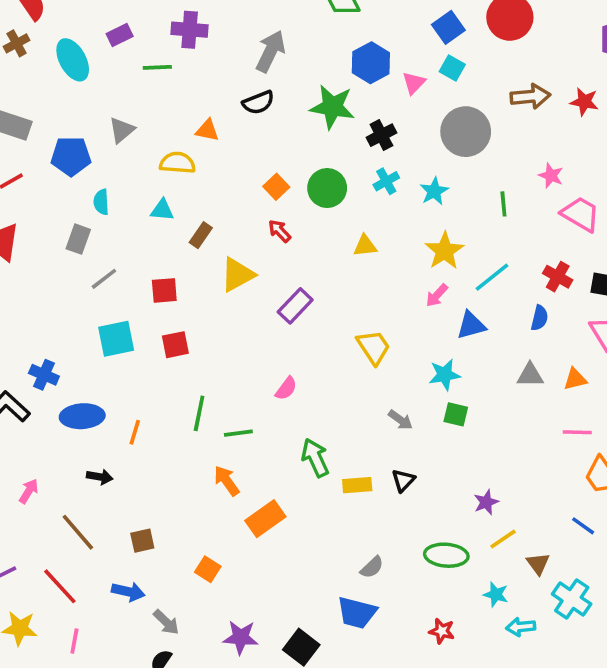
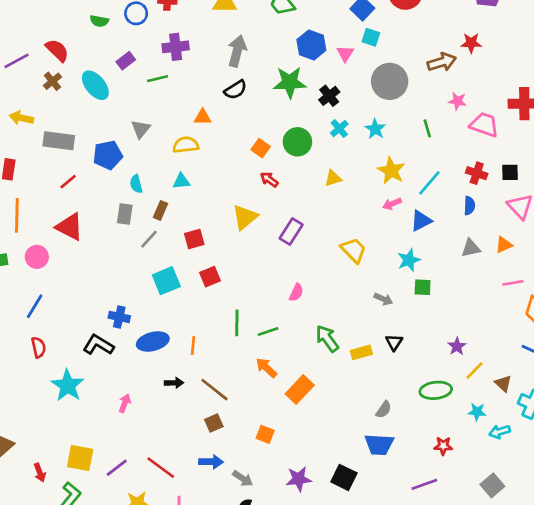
brown arrow: (530, 96) -> (442, 62), moved
brown rectangle: (201, 235) -> (161, 210), moved
pink arrow: (437, 295) -> (392, 204), turned 36
brown line: (78, 532) -> (214, 390), moved

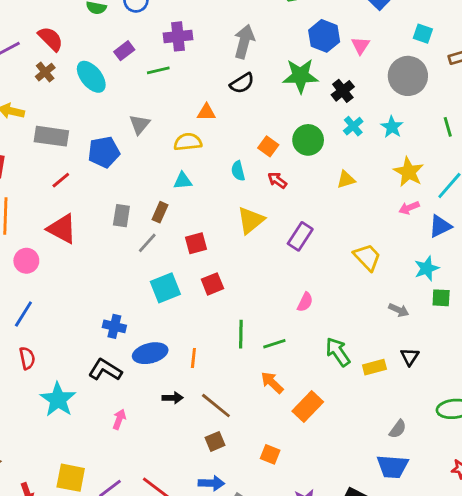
cyan square: (371, 37) -> (423, 34), moved
cyan semicircle: (136, 184) -> (238, 171), moved
black L-shape: (98, 345) -> (105, 370), moved

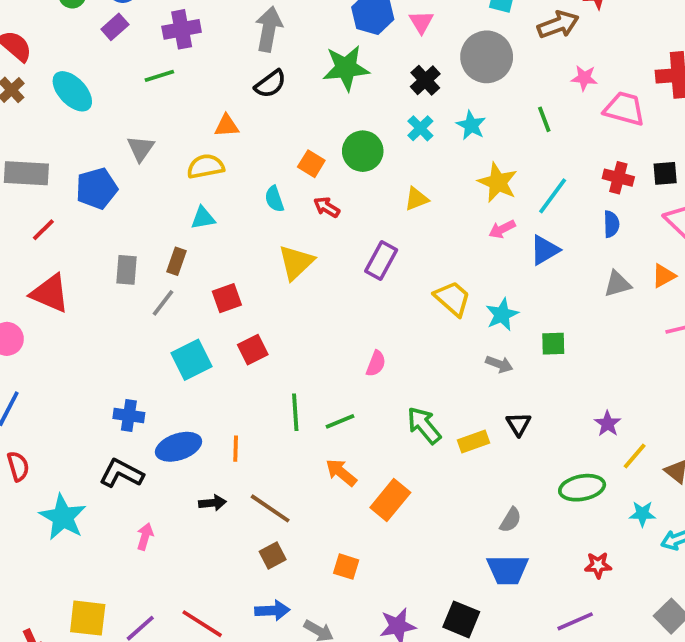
purple rectangle: (124, 51) -> (115, 27), moved
black cross: (343, 91) -> (425, 80), moved
purple rectangle: (300, 236) -> (381, 261), moved
cyan star: (427, 268) -> (502, 314), moved

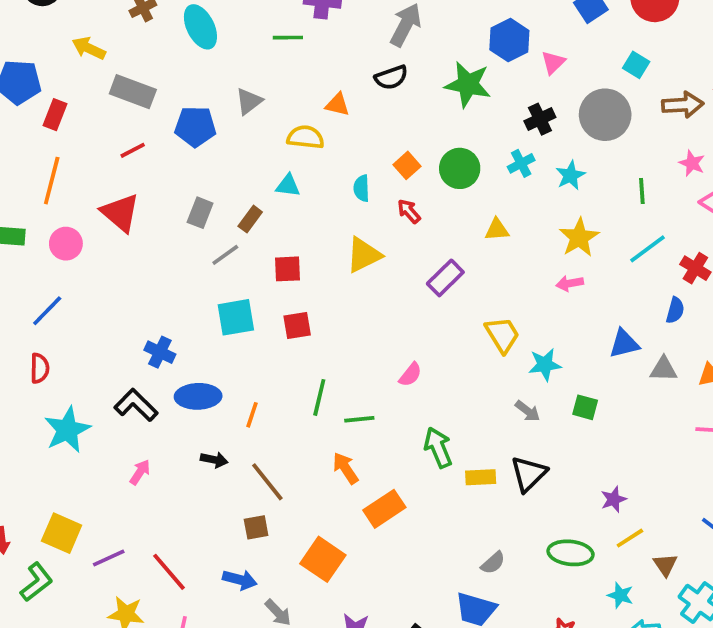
cyan line: (553, 196) -> (647, 249), moved
blue triangle: (545, 250) -> (624, 344), moved
black triangle: (519, 424) -> (529, 474), size x1.5
orange square: (346, 567) -> (323, 559), size x1.6

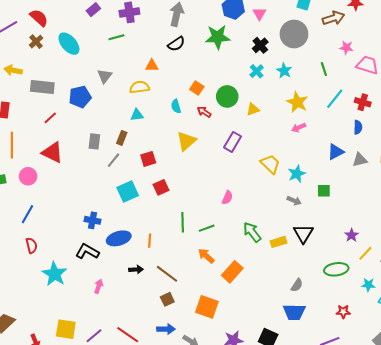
green circle: (460, 168) -> (227, 96), moved

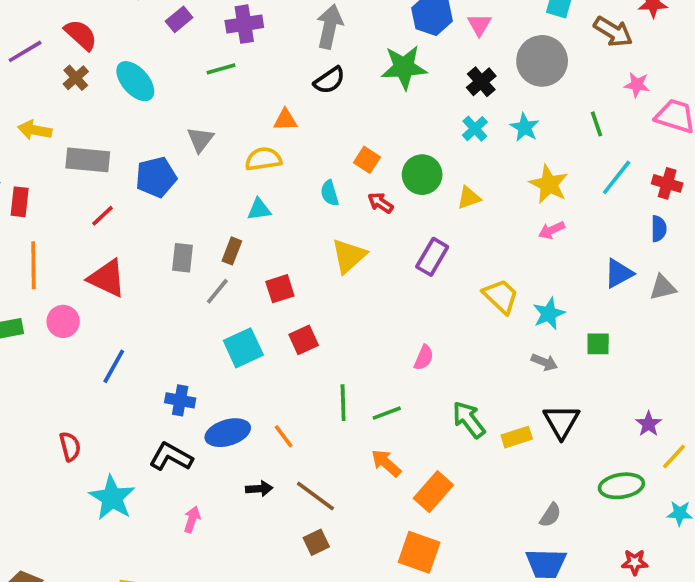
brown arrow: (333, 18) -> (613, 32), turned 50
blue line: (28, 214) -> (114, 366), moved
orange line: (150, 241) -> (284, 436), turned -40
orange square: (207, 307) -> (419, 552), moved

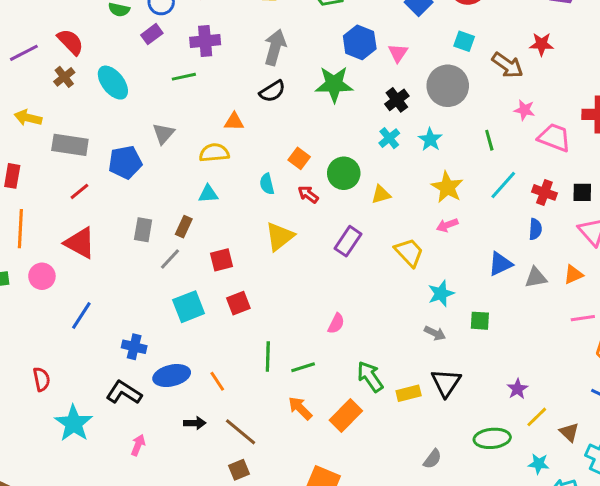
yellow trapezoid: (501, 296) -> (409, 252), moved
orange rectangle: (433, 492) -> (346, 415), moved

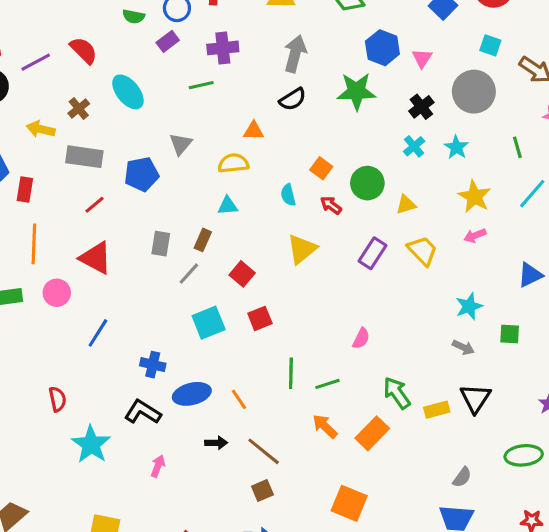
brown cross: (64, 77) -> (79, 109), moved
yellow trapezoid: (409, 252) -> (422, 251), moved
red square: (222, 260) -> (242, 274), turned -35

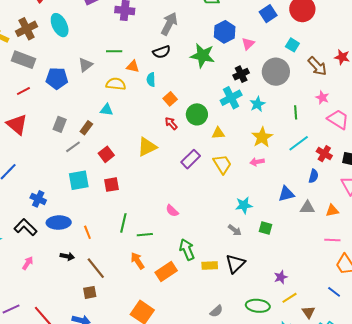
green line: (201, 85) -> (114, 51), moved
brown cross: (79, 109) -> (27, 29), size x1.5
cyan cross: (414, 146) -> (231, 98), size x1.5
cyan semicircle: (288, 195) -> (151, 80), moved
pink semicircle: (361, 338) -> (172, 211), turned 96

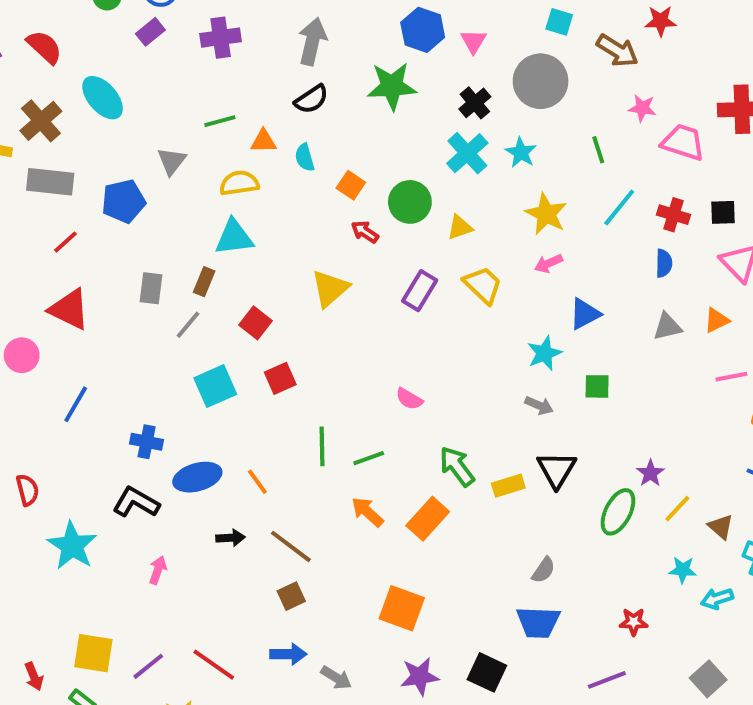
cyan triangle: (106, 110) -> (234, 237), size x1.5
blue triangle: (286, 194) -> (585, 314), moved
green ellipse: (258, 306) -> (618, 512), moved, turned -55

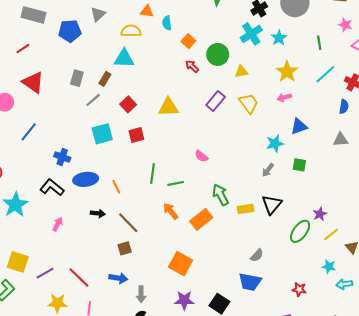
red line: (65, 242) -> (23, 48), moved
yellow triangle: (330, 289) -> (168, 107), moved, turned 30
gray arrow: (539, 405) -> (268, 170), turned 96
gray arrow: (336, 678) -> (141, 294), turned 49

